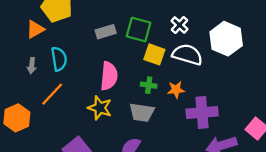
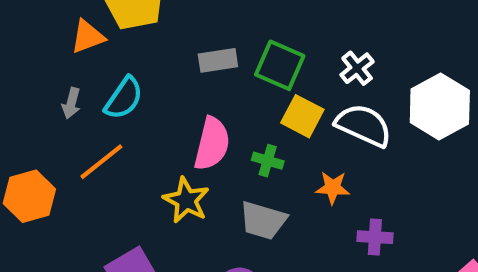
cyan semicircle: (59, 59) -> (124, 98), turned 35
green cross: (149, 85) -> (268, 161), moved
purple cross: (202, 113) -> (375, 237), size x0.6

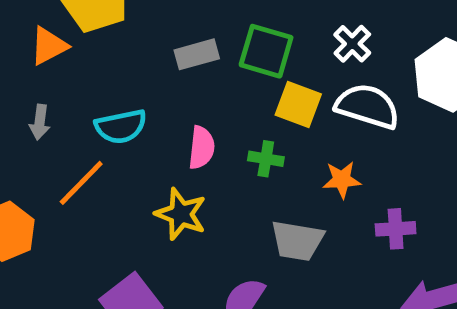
cyan semicircle: (124, 98) -> (121, 127), moved, turned 51
pink semicircle: (212, 144) -> (202, 148), size x0.7
gray trapezoid: (263, 220) -> (297, 241), moved

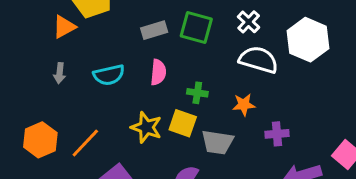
yellow square: (298, 105) -> (183, 123), moved
pink semicircle: (202, 148) -> (158, 72), moved
orange line: (81, 183) -> (85, 143), moved

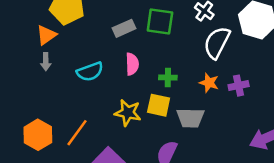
white semicircle: (258, 60) -> (217, 43), turned -72
gray arrow: (60, 73) -> (46, 62), moved
orange star: (244, 105) -> (209, 83), turned 30
purple cross: (277, 134) -> (239, 86), moved

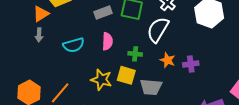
white semicircle: (217, 43) -> (158, 30), moved

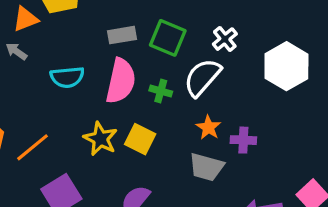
gray arrow: (39, 35) -> (16, 51), turned 112
pink semicircle: (107, 41) -> (121, 81), size x1.6
green cross: (135, 54) -> (161, 91), moved
gray trapezoid: (151, 87) -> (206, 167), moved

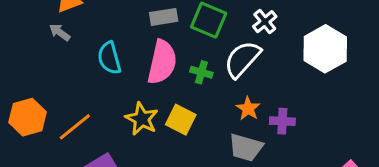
cyan semicircle: (67, 77) -> (109, 58), turned 80

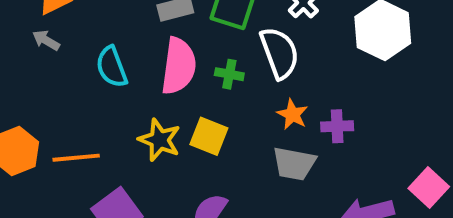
white semicircle: (242, 59) -> (279, 53), turned 123
orange line: (75, 127) -> (76, 158), turned 39

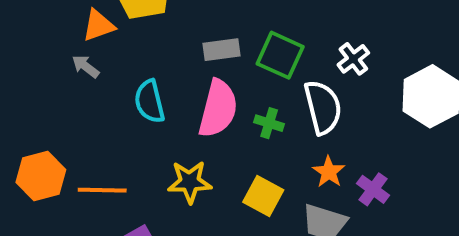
purple cross: (337, 126) -> (373, 189), turned 32
yellow square: (209, 136) -> (263, 196), moved
yellow star: (160, 140) -> (190, 182), turned -30

